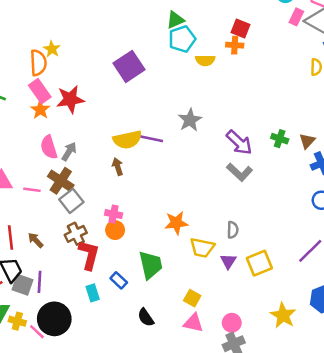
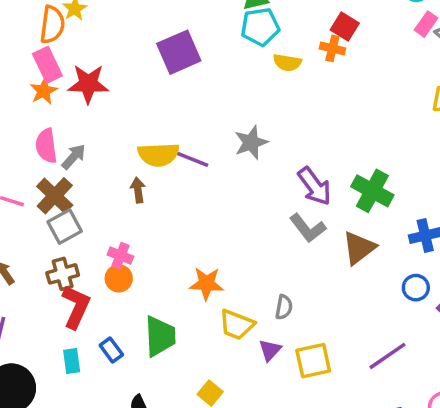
green cross: (280, 139) -> (372, 191), size x1.6
brown triangle: (307, 141) -> (359, 248), moved, size x1.5

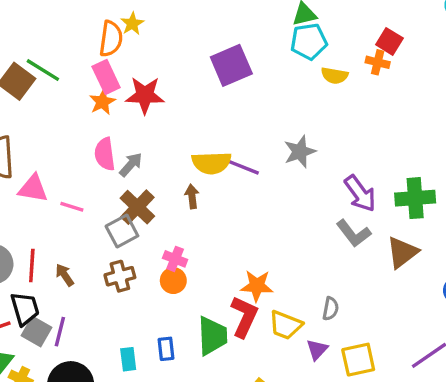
green cross: (372, 191) -> (415, 198), turned -33
brown cross: (55, 196) -> (137, 207), moved
red L-shape: (76, 307) -> (244, 317), moved
blue rectangle: (111, 350) -> (166, 349), turned 30

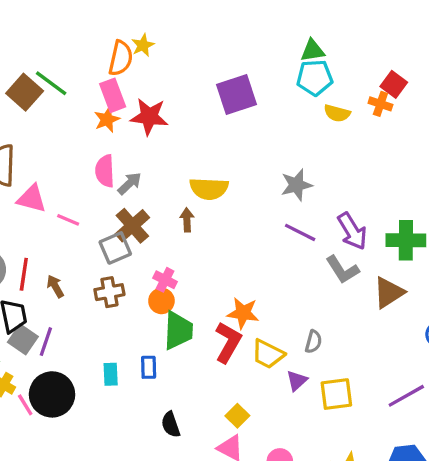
purple line: (243, 167) -> (300, 232), moved
green trapezoid: (212, 336) -> (178, 331), moved

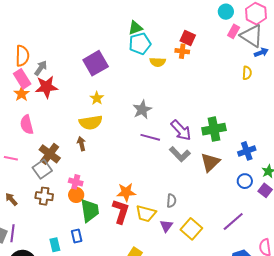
yellow star: (143, 45) -> (97, 98), moved
gray arrow: (130, 183) -> (41, 68), moved
brown cross: (109, 292) -> (44, 196), turned 30
yellow square: (336, 394) -> (191, 229), turned -30

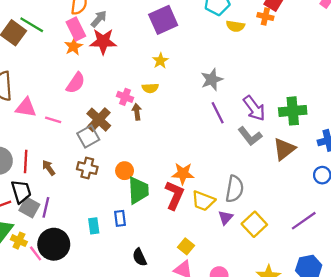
yellow semicircle: (91, 122) -> (150, 88), size x0.6
pink semicircle: (27, 125) -> (76, 83), turned -138
purple line: (150, 137) -> (218, 113), turned 42
pink cross: (76, 182) -> (125, 97), moved
gray semicircle: (171, 201) -> (235, 189), size x1.6

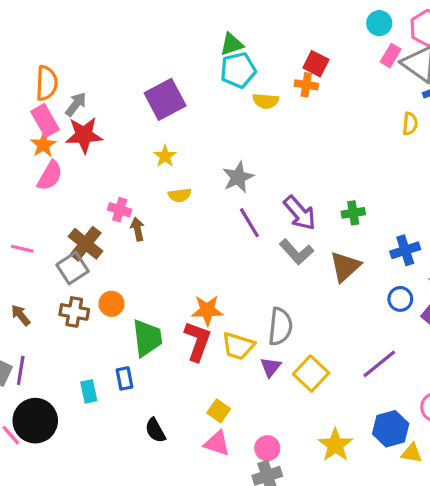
pink semicircle: (76, 83) -> (50, 176), moved
yellow semicircle: (150, 88) -> (180, 195), moved
green cross: (293, 111) -> (353, 213), size x0.6
orange circle: (125, 171) -> (112, 304), moved

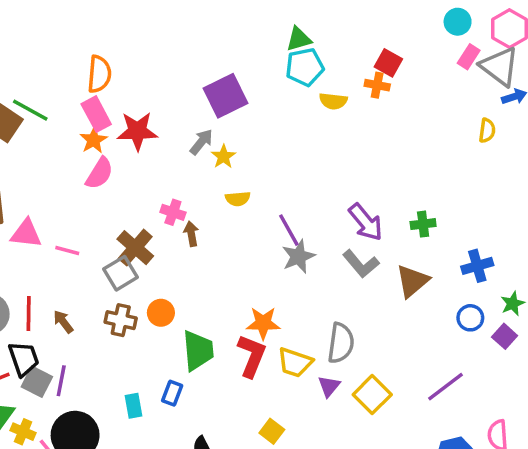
gray arrow: (76, 104) -> (201, 142), moved
gray star: (238, 177) -> (298, 256), moved
purple line: (249, 223) -> (289, 230), moved
blue rectangle: (124, 378) -> (172, 393), turned 30

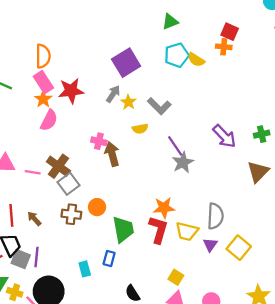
cyan pentagon: (305, 67) -> (177, 55), moved
yellow semicircle: (333, 101) -> (196, 60), turned 30
brown arrow: (191, 234) -> (112, 154), size x1.5
brown cross: (135, 248) -> (58, 166), moved
gray L-shape: (361, 264) -> (159, 106), moved

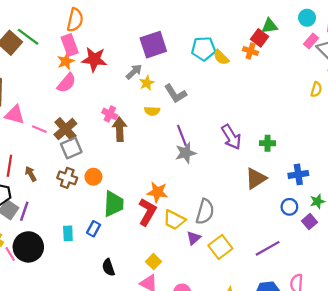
green triangle: (170, 22) -> (269, 26), moved

